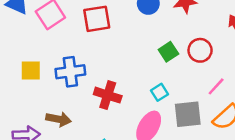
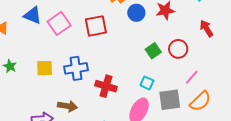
cyan square: (160, 92) -> (147, 83), turned -32

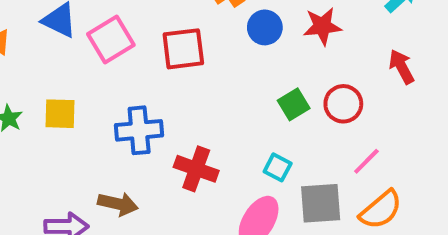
yellow square: (45, 68) -> (60, 114), moved

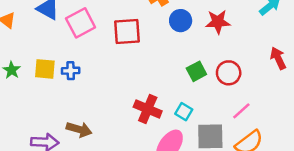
red arrow: (402, 67) -> (278, 58), moved
blue cross: (139, 130) -> (71, 71), moved, size x0.6
red cross: (196, 169) -> (148, 109), moved

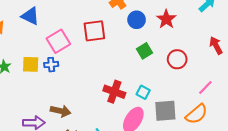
red star: (218, 22) -> (166, 19), turned -30
pink square: (81, 23) -> (58, 41), moved
green square: (196, 71) -> (145, 51), moved
pink line: (241, 111) -> (205, 88), moved

